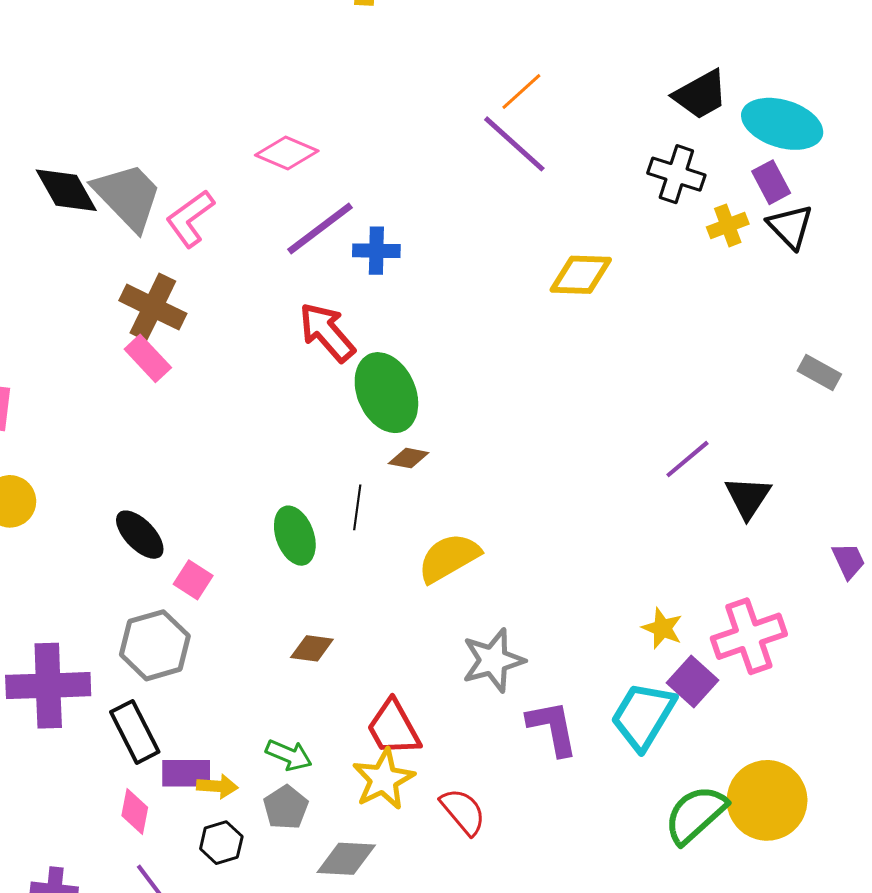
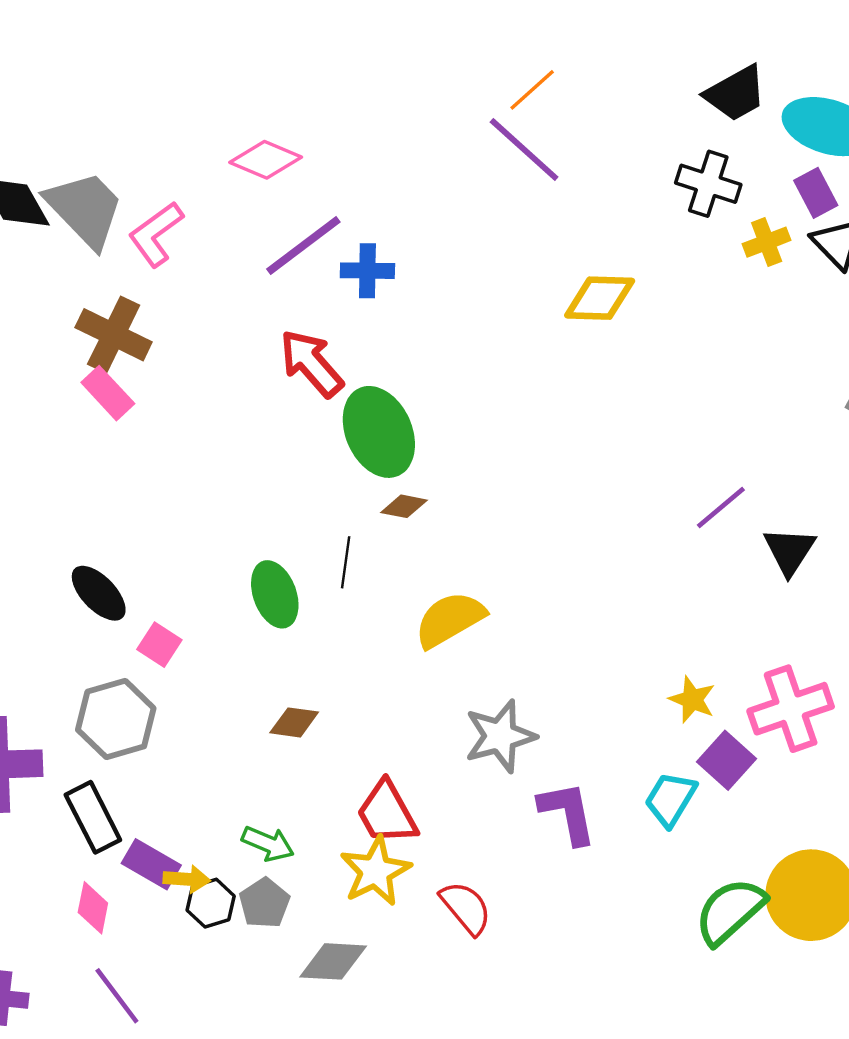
cyan trapezoid: (643, 716) -> (670, 799), size x0.7
purple rectangle: (186, 773) -> (151, 864), turned 30
black hexagon: (221, 843) -> (211, 903), moved

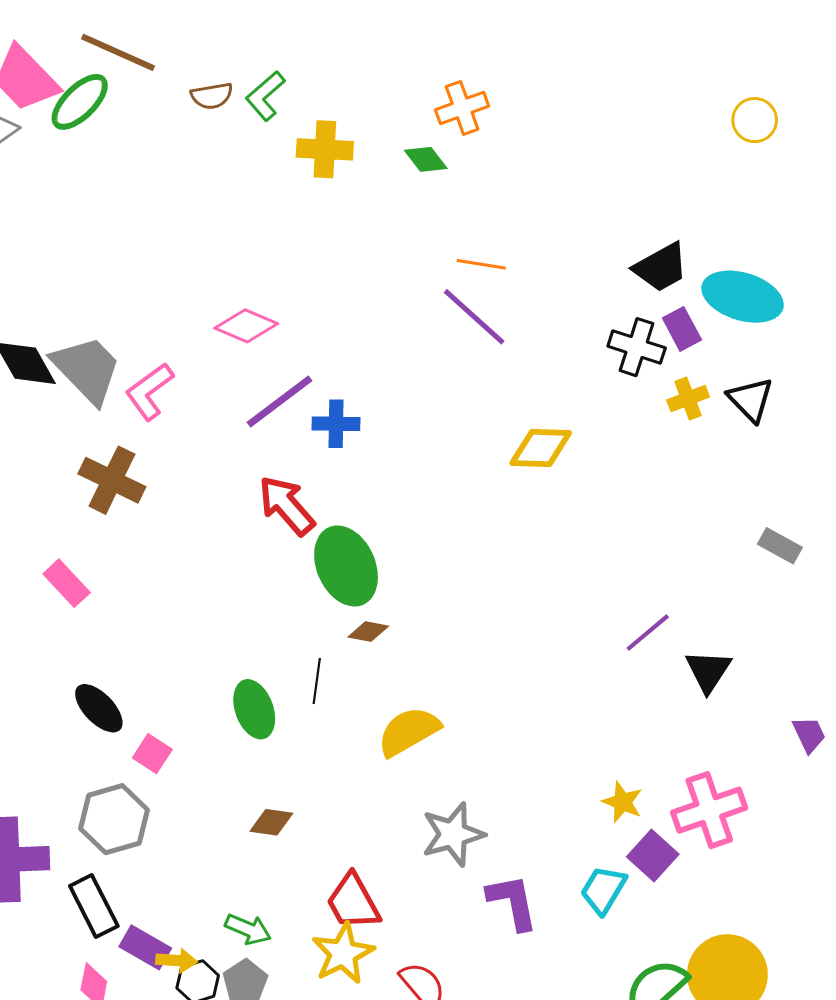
orange line: (532, 90) -> (481, 264), turned 51
purple rectangle: (816, 193) -> (682, 329), moved
pink rectangle: (108, 393) -> (67, 583), moved

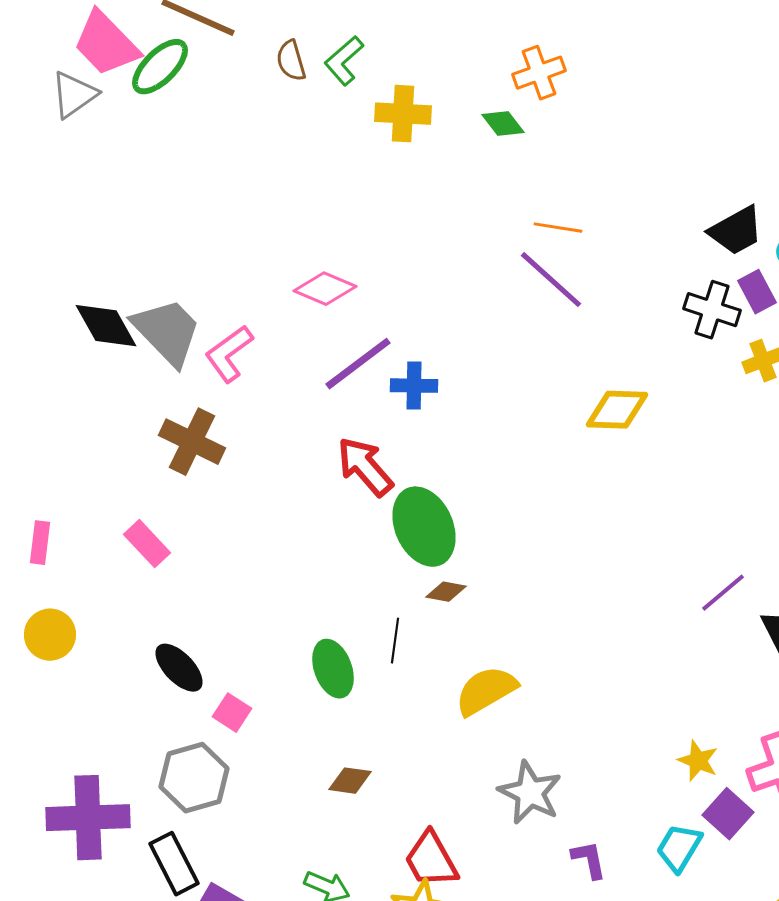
brown semicircle: (212, 96) -> (291, 61), turned 84
gray star: (453, 834) -> (530, 793), turned -30
purple L-shape: (512, 902) -> (589, 860), size x0.7

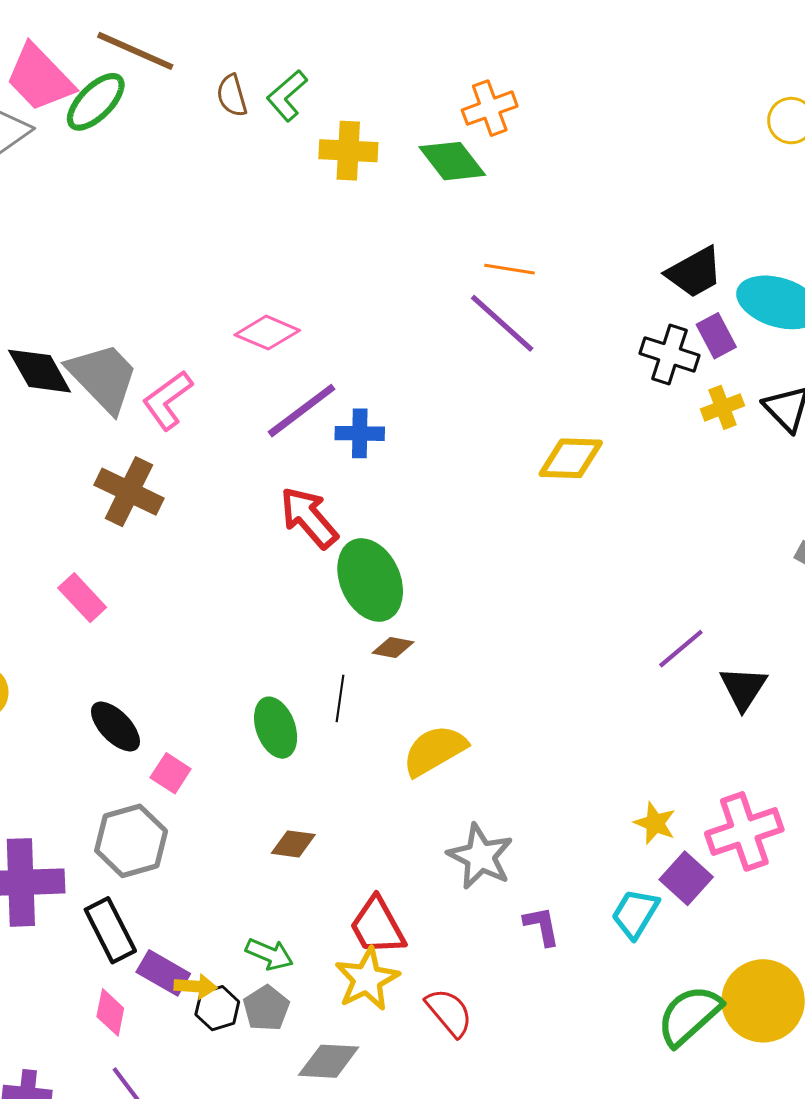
green diamond: (503, 124) -> (452, 161), size x1.5

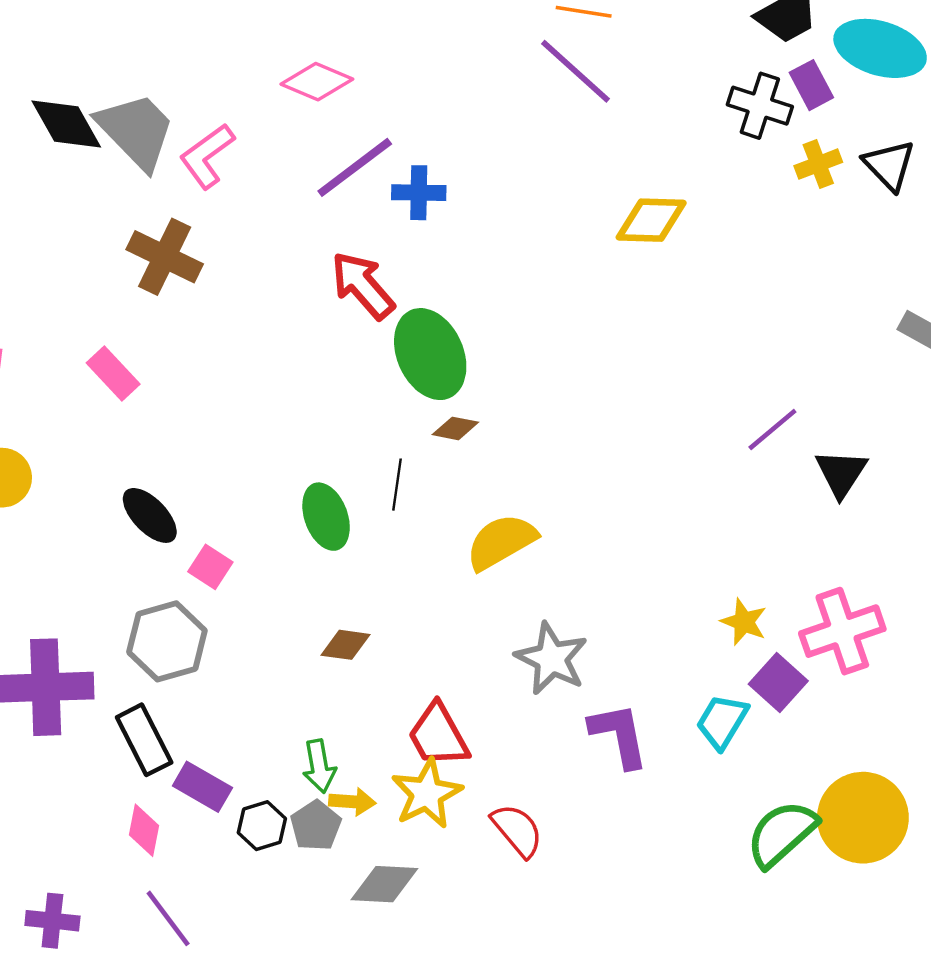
purple L-shape: (542, 926) -> (619, 735), size x1.5
green arrow: (269, 954) -> (319, 766), turned 57
yellow arrow: (196, 986) -> (352, 802), moved

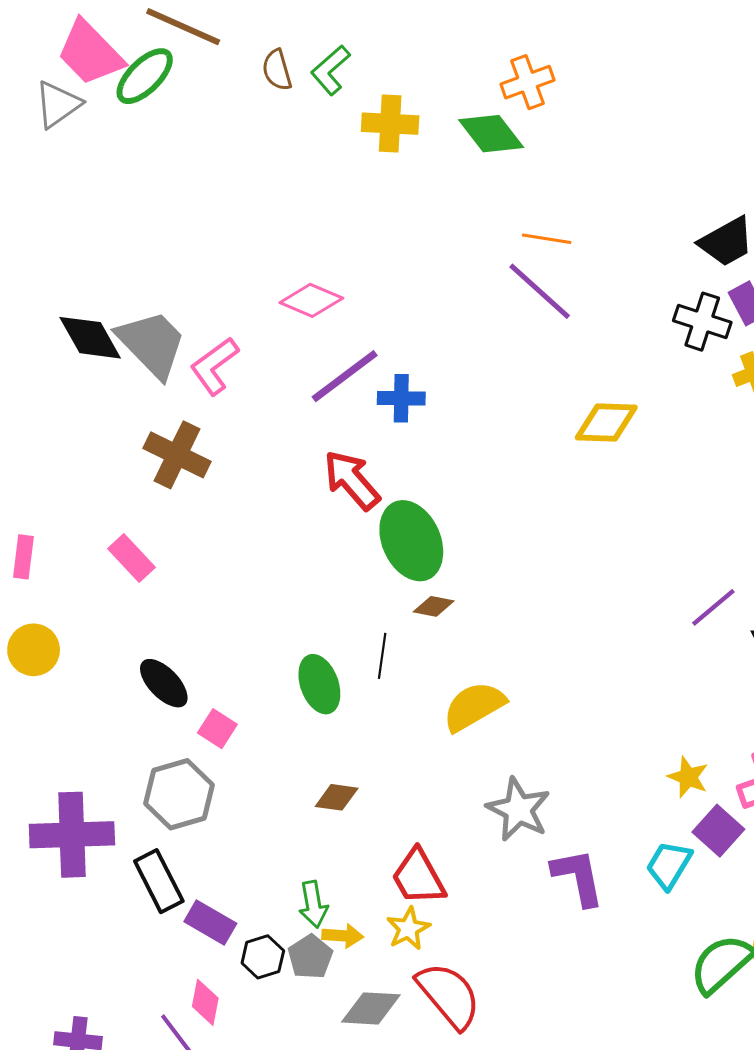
yellow star: (427, 794) -> (408, 929), size x0.7
pink diamond: (144, 830) -> (205, 1002), moved
red semicircle: (517, 830) -> (449, 995), moved, size x1.4

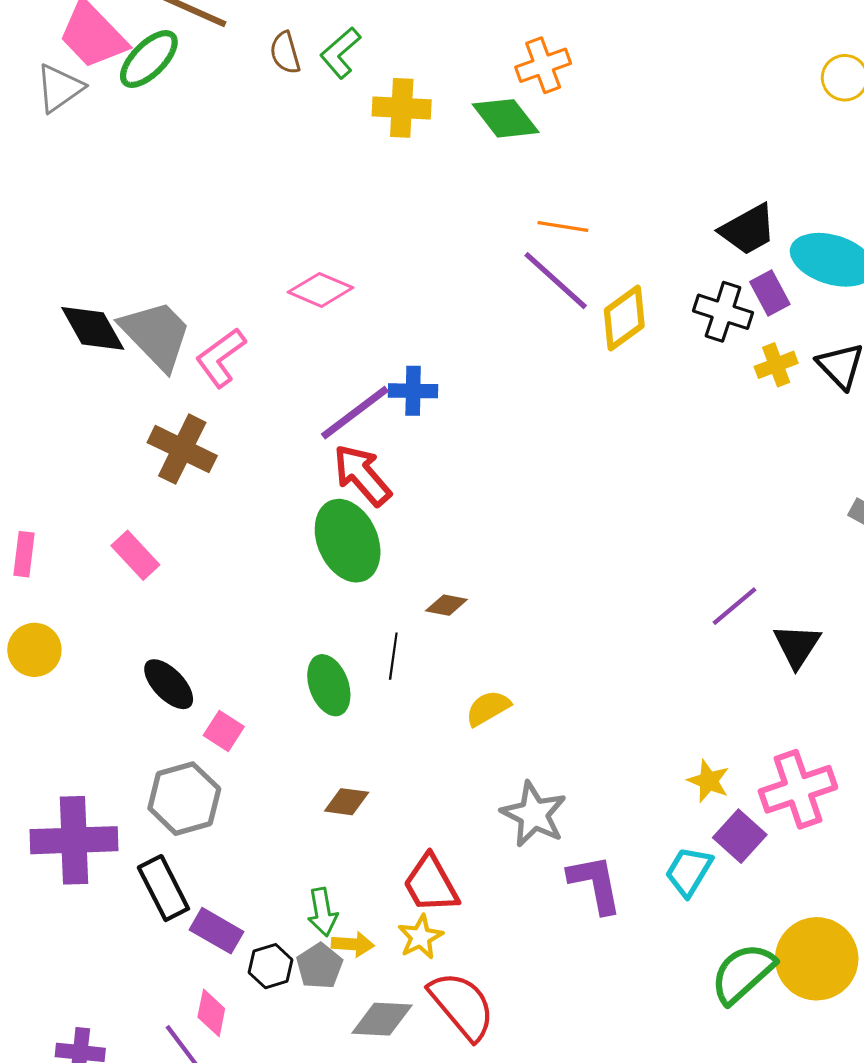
purple line: (345, 376) -> (355, 413), moved
yellow diamond: (606, 423) -> (624, 318), moved, turned -38
green ellipse: (411, 541) -> (348, 541), moved
yellow semicircle: (474, 706) -> (488, 708), size x0.7

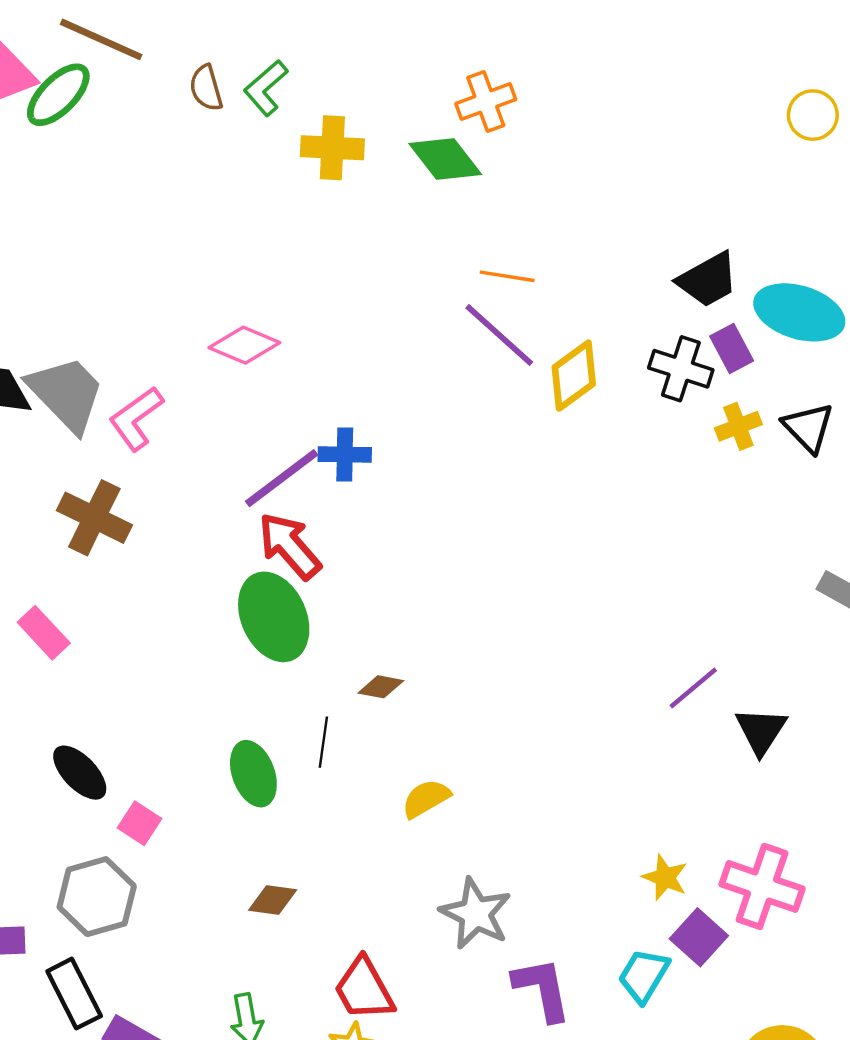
pink cross: (798, 789) -> (762, 886), turned 38

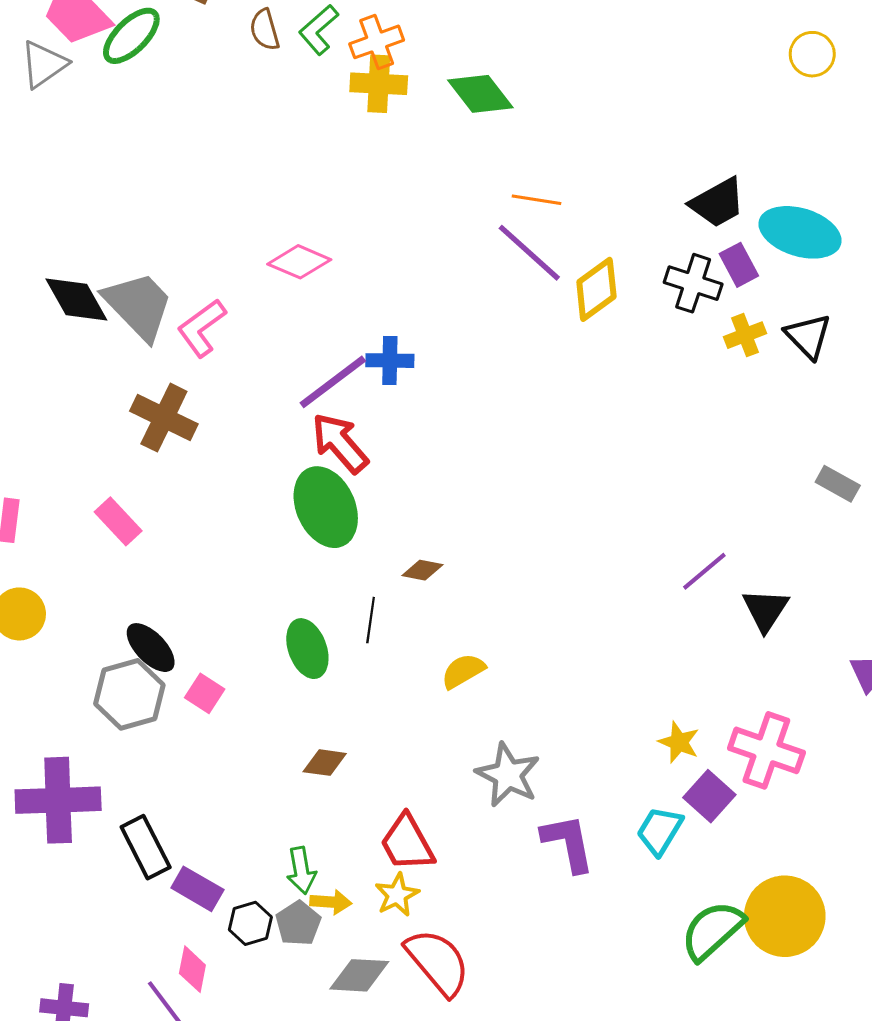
orange cross: (486, 102) -> (377, 42), moved
gray hexagon: (97, 897) -> (129, 694), moved

